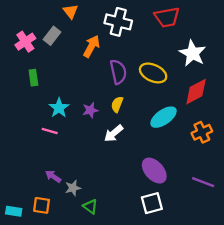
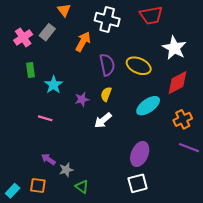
cyan star: (59, 108) -> (54, 85), moved
purple ellipse: (154, 171) -> (140, 154), turned 65
purple line: (203, 182) -> (189, 148), moved
cyan rectangle: (14, 211) -> (13, 191), turned -56

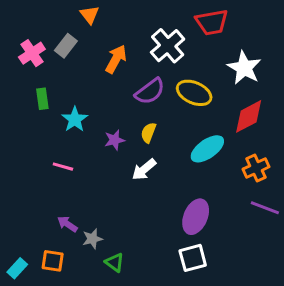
white cross: (107, 20) -> (168, 46), moved, turned 35
purple semicircle: (107, 65) -> (150, 91), turned 65

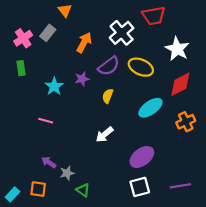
green rectangle: (42, 99) -> (21, 68), moved
purple star: (115, 140) -> (82, 79), moved
white arrow: (144, 170) -> (104, 135), moved
purple line: (265, 208) -> (180, 186), moved, turned -30
purple ellipse: (196, 217) -> (142, 157), turned 30

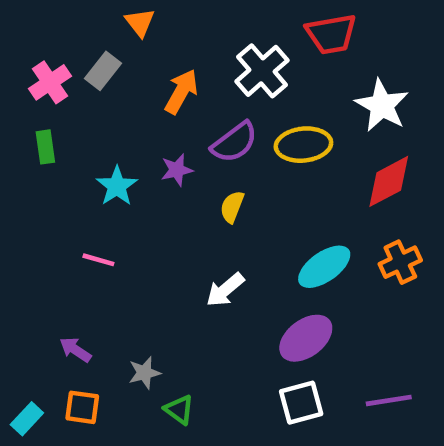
yellow ellipse: (141, 67) -> (303, 145), turned -30
cyan ellipse: (150, 108) -> (324, 267), moved
purple arrow: (49, 162) -> (75, 350), moved

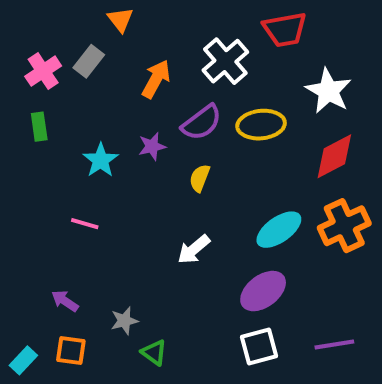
orange cross: (400, 262) -> (344, 226), size x1.4

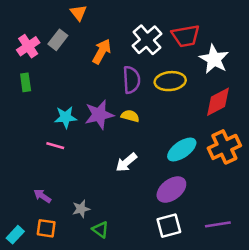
red trapezoid: (285, 29) -> (186, 36), moved
purple semicircle: (202, 123) -> (131, 80), turned -56
purple star: (152, 146) -> (99, 115), moved, size x1.6
cyan star: (101, 160) -> (66, 117), moved, turned 30
yellow semicircle: (200, 178) -> (130, 116), turned 84

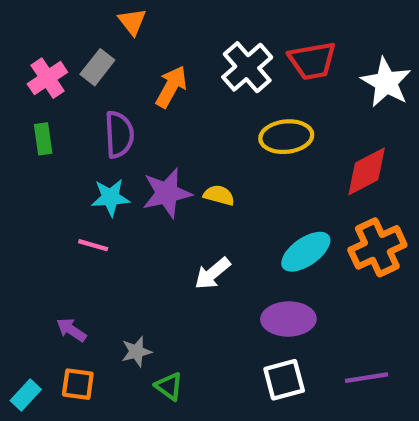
white star: (214, 59) -> (386, 82), moved
purple semicircle: (131, 80) -> (119, 134), moved
purple ellipse: (171, 190) -> (288, 319), turned 36

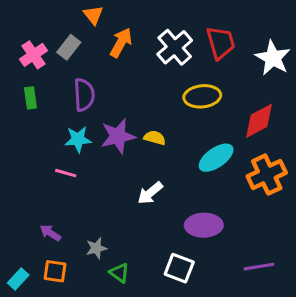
red trapezoid: (312, 61) -> (221, 43), turned -96
orange arrow: (171, 87) -> (121, 43), moved
cyan ellipse: (306, 252) -> (216, 158), moved
white square: (284, 380) -> (179, 268), moved, turned 36

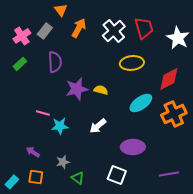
green rectangle: (30, 98) -> (20, 64), turned 56
cyan star: (78, 139) -> (60, 126), moved

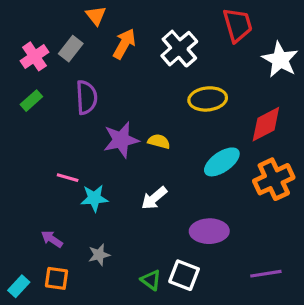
red trapezoid: (144, 28) -> (238, 25), moved
green triangle: (78, 178) -> (151, 280), moved

